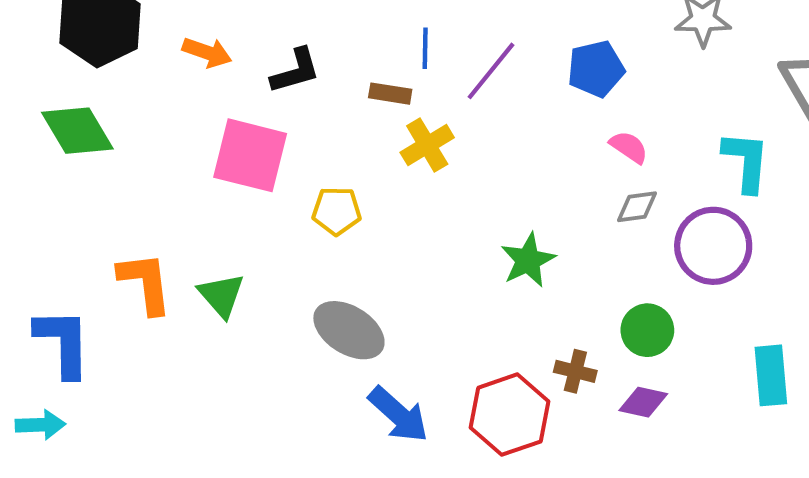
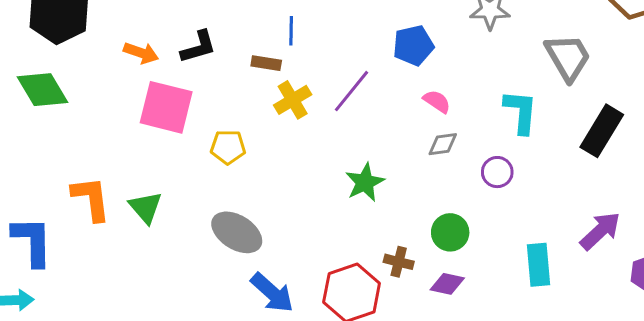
orange arrow: (207, 52) -> (141, 53), moved
purple line: (491, 71) -> (352, 91), moved
purple circle: (713, 246) -> (497, 172), size x0.6

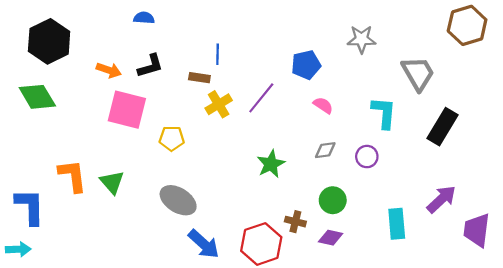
gray diamond: (443, 144) -> (325, 150), moved

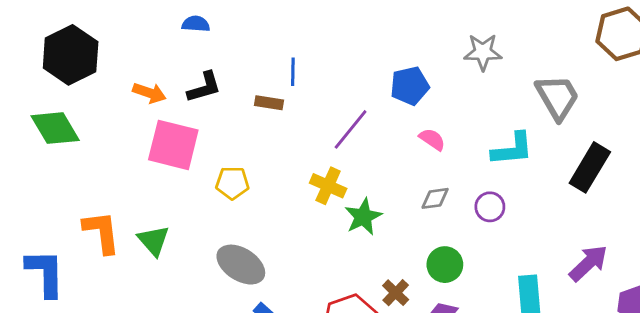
yellow cross: (219, 104) -> (328, 186), moved, turned -35
cyan L-shape: (384, 113) -> (512, 149), turned 80
brown cross: (295, 222) -> (396, 293), turned 30

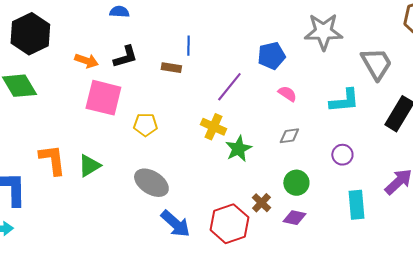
gray star: (483, 52) -> (323, 32), size x1.4
purple circle: (490, 207) -> (342, 155), moved
green triangle: (154, 241) -> (89, 166), turned 40

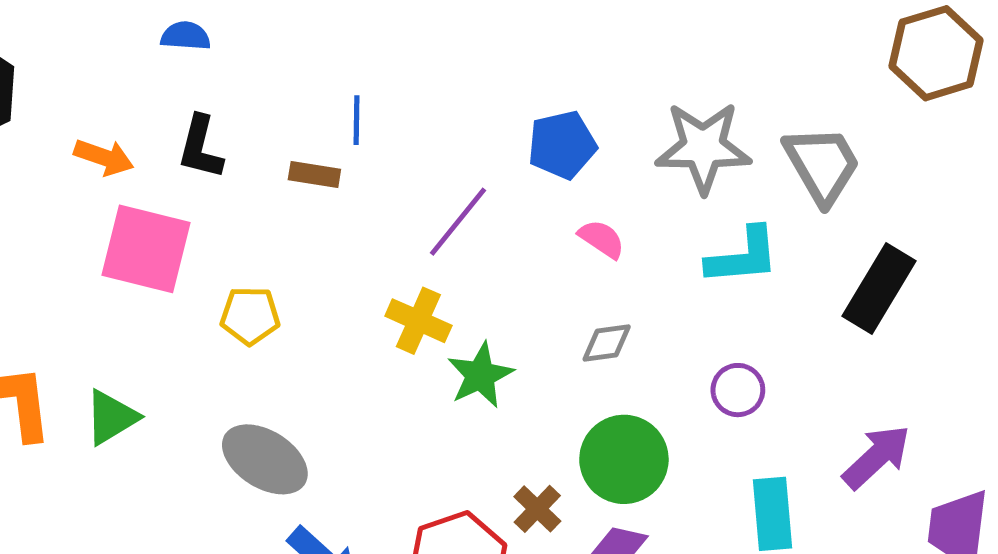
gray star: (323, 32) -> (703, 147), moved
black L-shape: (125, 57) -> (200, 147), turned 120
green circle: (296, 183) -> (624, 459), size x1.4

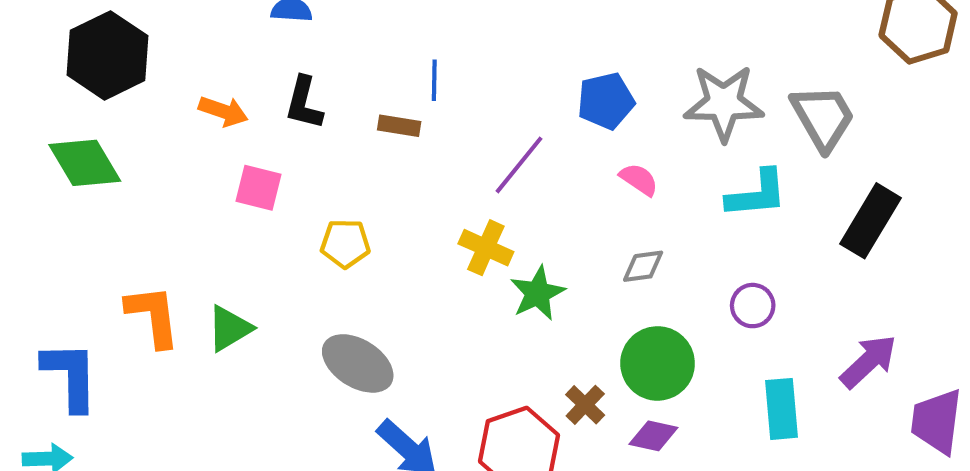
pink square: (146, 249) -> (258, 188), size x0.6

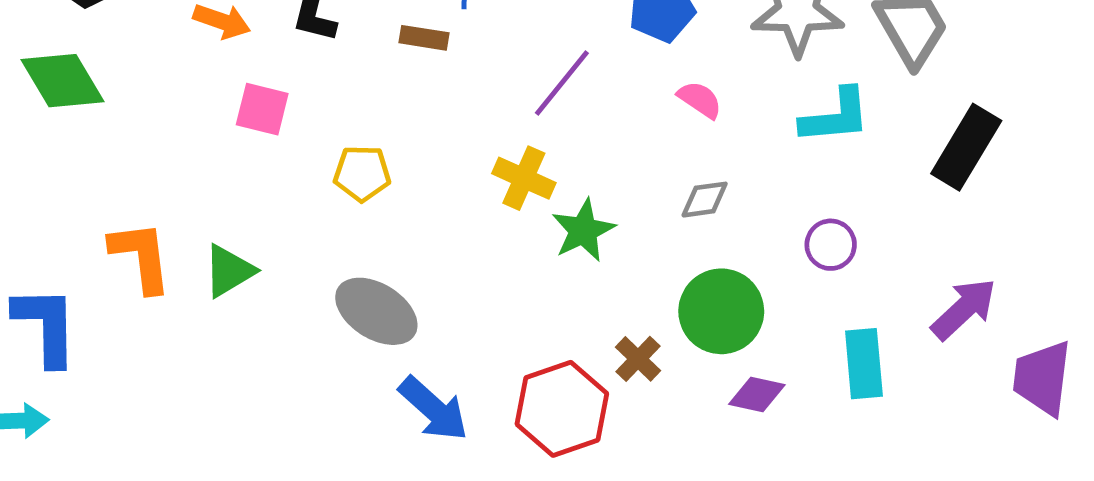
purple diamond: (653, 436) -> (757, 395), moved

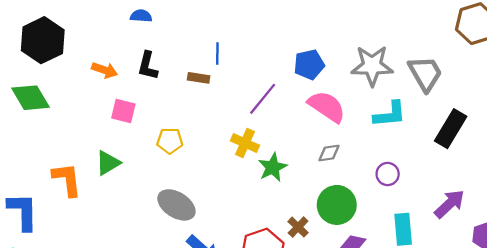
pink semicircle: (700, 100) -> (327, 107), size x1.8
green triangle: (229, 271) -> (108, 163), moved

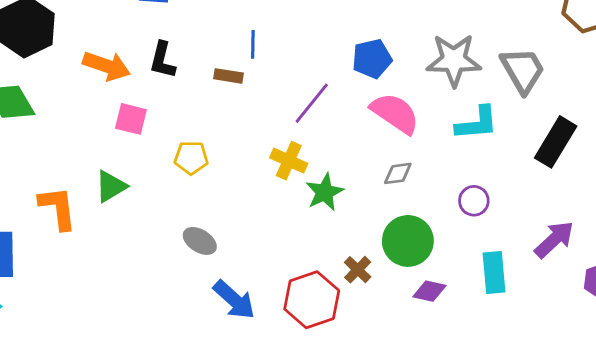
orange arrow: (105, 70) -> (107, 66), size x1.4
gray ellipse: (176, 205) -> (200, 241), size x0.7

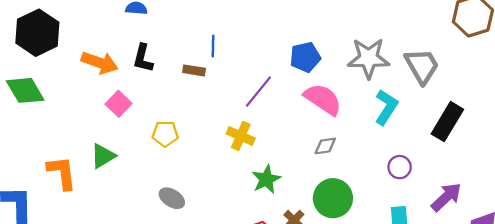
pink square: (131, 119) -> (119, 104), turned 30
cyan L-shape: (477, 123) -> (386, 107), turned -52
green star: (325, 192) -> (266, 179), moved
purple circle: (474, 201) -> (400, 167), moved

